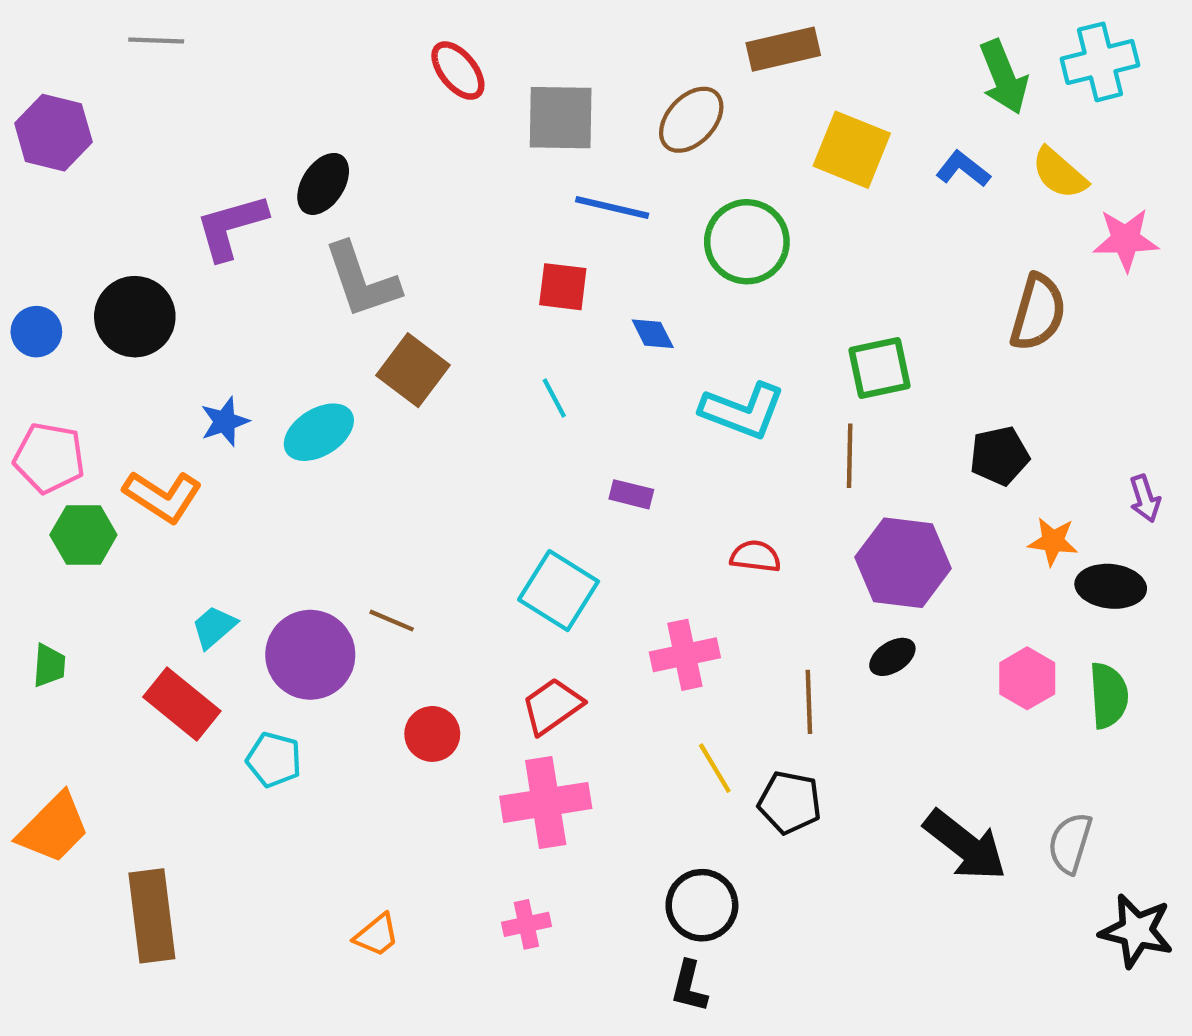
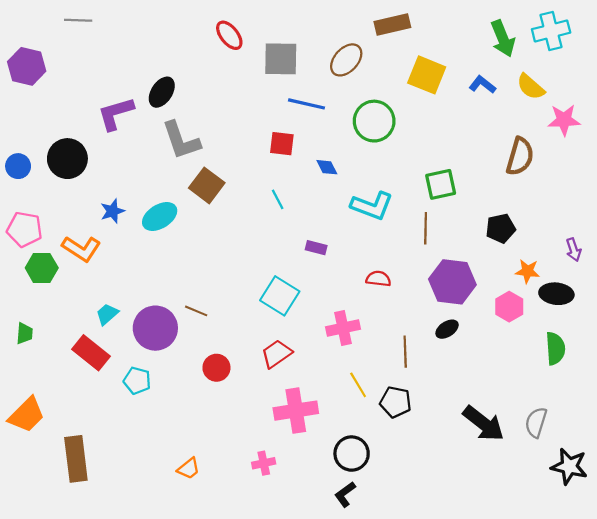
pink hexagon: (1027, 678) -> (509, 307), moved
pink cross: (546, 802) -> (296, 411), moved
black L-shape: (689, 986) -> (345, 494), turned 40

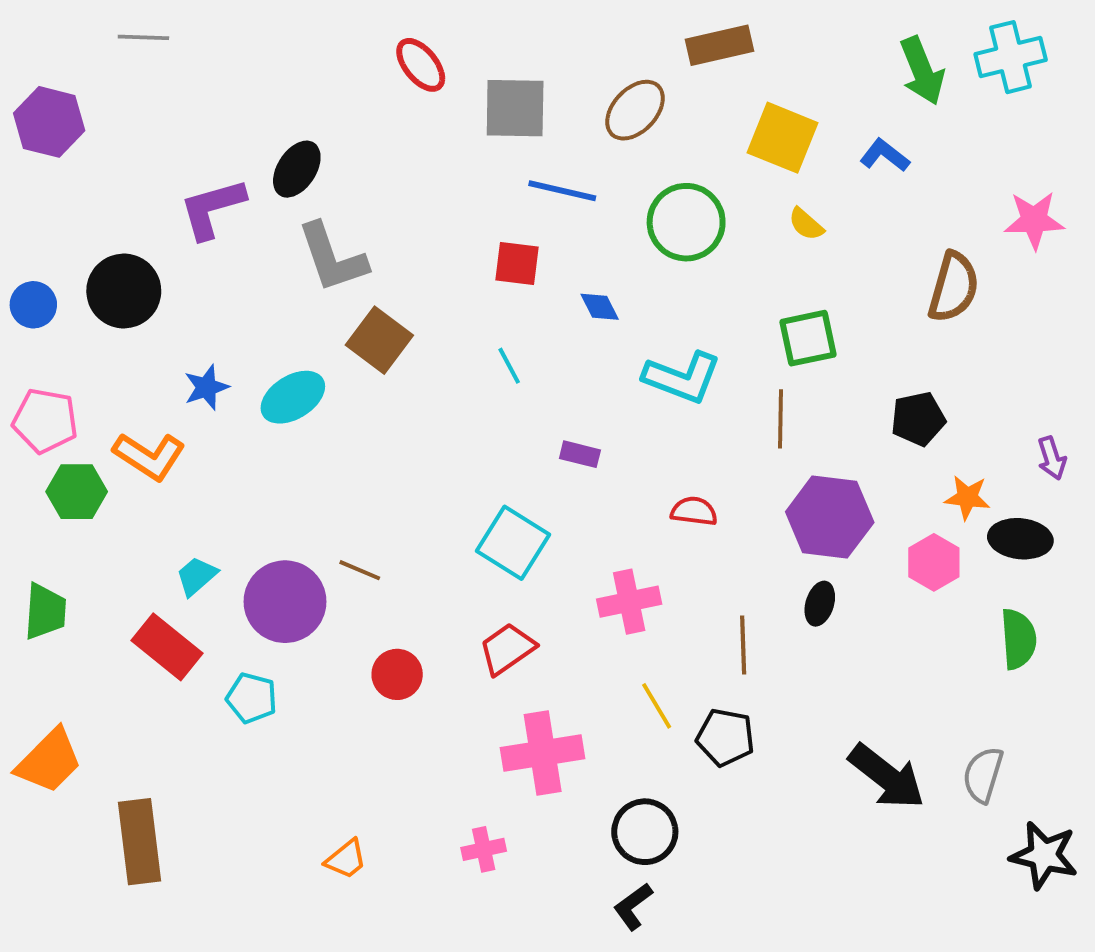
yellow semicircle: (531, 87) -> (806, 224), moved, size x0.7
black ellipse: (447, 329) -> (820, 604), turned -40
green trapezoid: (25, 333) -> (45, 611), size x1.4

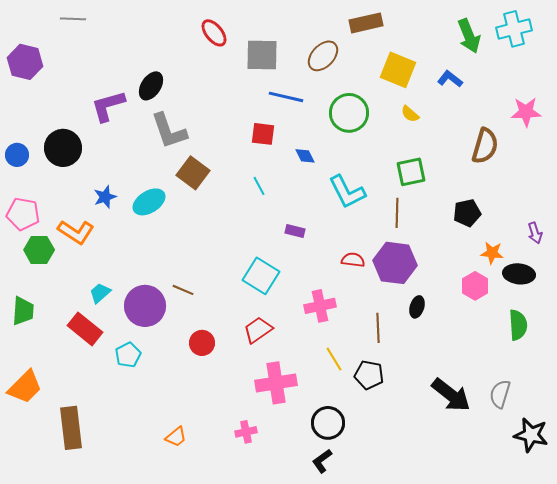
cyan L-shape: (682, 378) -> (347, 192), turned 42
purple hexagon: (830, 517) -> (395, 263), moved
cyan pentagon: (252, 698) -> (128, 355), turned 30

